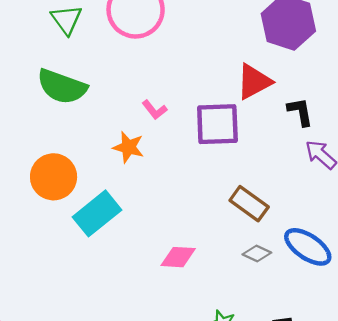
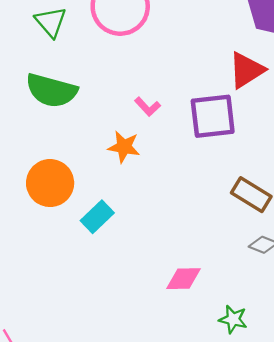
cyan rectangle: (97, 213) -> (97, 217), size x0.7
pink diamond: (178, 257) -> (184, 279), moved

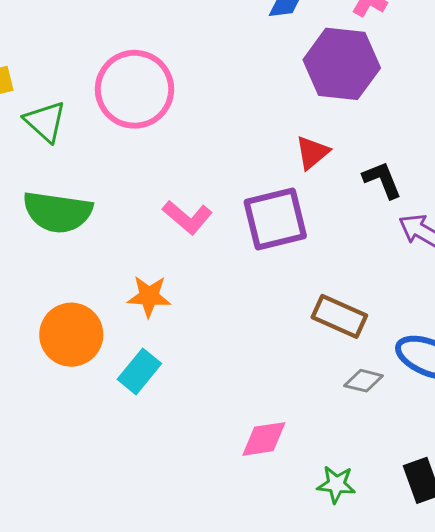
red triangle: (246, 70) -> (312, 152), size x0.7
pink L-shape: (147, 107) -> (187, 217), size x1.4
orange star: (124, 147) -> (149, 296), moved

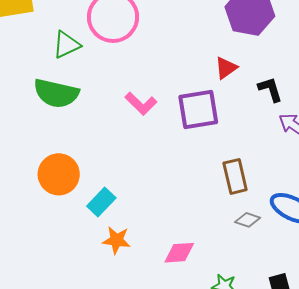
green triangle: (45, 121) -> (66, 45), moved, turned 48
orange star: (149, 296) -> (116, 240), moved
brown rectangle: (339, 316) -> (235, 176), turned 48

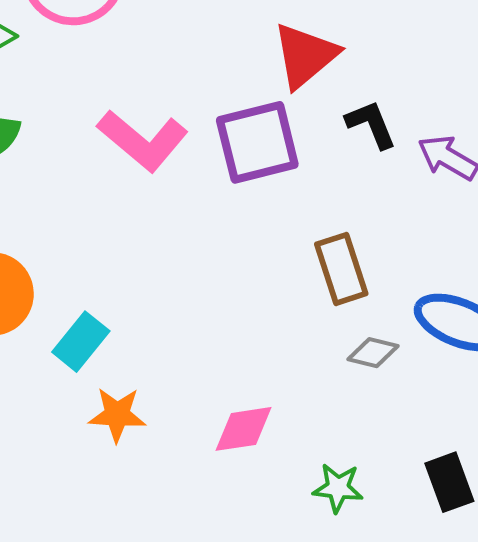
red triangle: (226, 68) -> (305, 55), size x1.5
black L-shape: (270, 89) -> (371, 124), moved
pink L-shape: (141, 104) -> (143, 140), size x1.4

